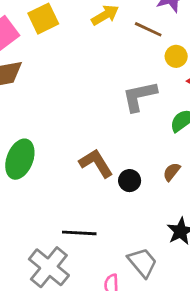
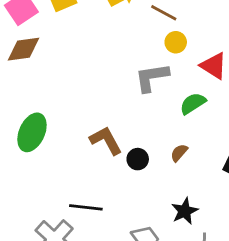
yellow circle: (176, 56) -> (176, 42), moved

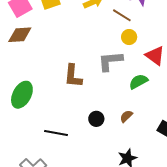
brown L-shape: (106, 140) -> (73, 76), moved, turned -150
black line: (86, 207) -> (56, 133), moved

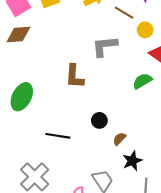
yellow circle: (129, 37) -> (145, 30), moved
gray L-shape: (110, 61) -> (105, 46), moved
brown semicircle: (126, 116) -> (119, 139), moved

